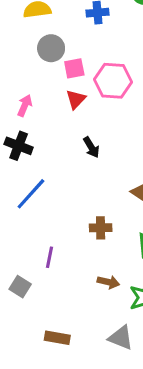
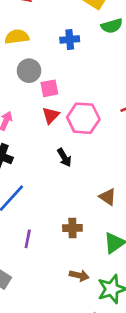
pink hexagon: (113, 81) -> (83, 118), moved
purple line: (49, 257) -> (28, 239), moved

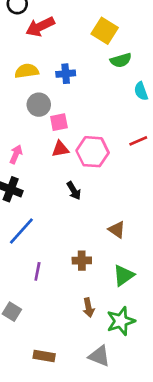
blue cross: (70, 39) -> (66, 74), moved
red triangle: (51, 115) -> (60, 149), turned 36
brown arrow: (79, 275) -> (89, 308), turned 66

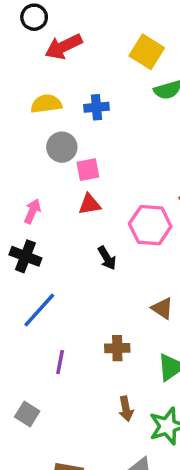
pink hexagon: (93, 152) -> (150, 225), moved

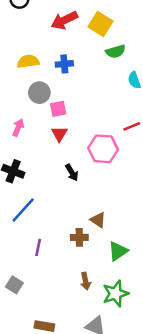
red arrow: (64, 47) -> (64, 20), moved
red triangle: (90, 204) -> (59, 134), turned -49
pink arrow: (32, 211) -> (18, 128), moved
brown triangle: (162, 308) -> (98, 220), moved

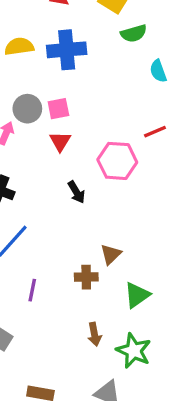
blue cross: (64, 64) -> (67, 50), size x1.6
gray circle: (39, 93) -> (27, 109), moved
brown triangle: (98, 220) -> (111, 254), turned 42
green star: (116, 294) -> (134, 351), turned -30

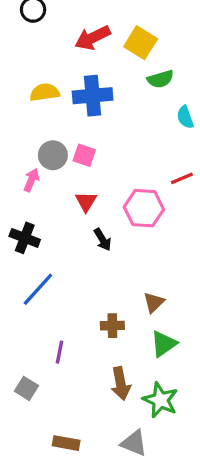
pink square: (58, 109) -> (84, 155), turned 30
red triangle: (60, 141) -> (86, 202), moved
brown triangle: (111, 254) -> (154, 302), moved
purple line: (32, 290) -> (59, 352), moved
brown arrow: (94, 334) -> (121, 384), size x1.4

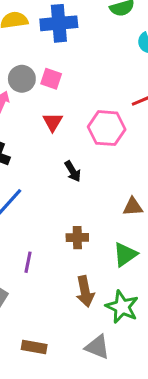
black arrow: (102, 240) -> (73, 171), moved
brown triangle: (154, 302) -> (133, 207), moved, turned 40

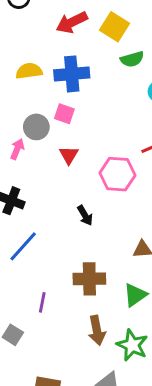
pink square: (51, 79) -> (64, 114), moved
red triangle: (53, 122) -> (69, 155), moved
brown cross: (77, 238) -> (89, 279), size x1.5

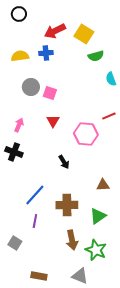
yellow semicircle: (29, 71) -> (20, 56), moved
blue cross: (72, 74) -> (46, 53), moved, size x0.6
gray circle: (36, 127) -> (31, 87), moved
pink arrow: (17, 149) -> (19, 125), moved
blue line: (23, 246) -> (35, 195), moved

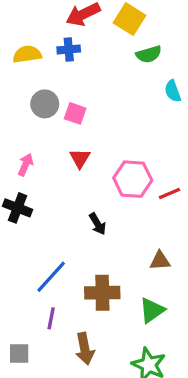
red line: (109, 116) -> (170, 193), moved
brown arrow: (72, 240) -> (85, 349), moved
gray square: (15, 243) -> (19, 354), turned -32

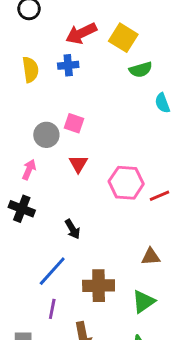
yellow semicircle: (27, 54) -> (30, 70), turned 90
gray circle: (45, 104) -> (46, 135), moved
black arrow: (98, 224) -> (72, 229), moved

